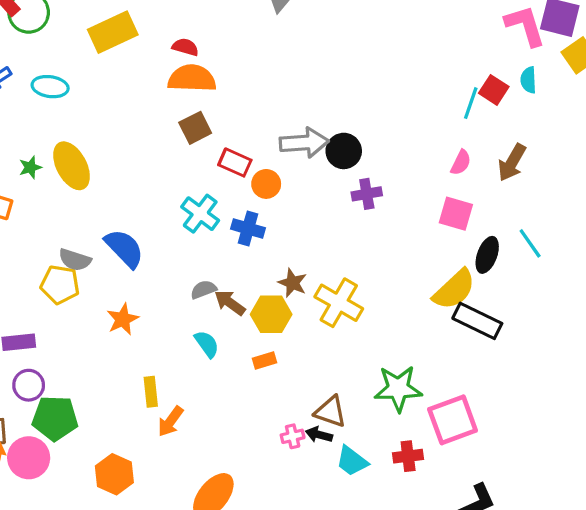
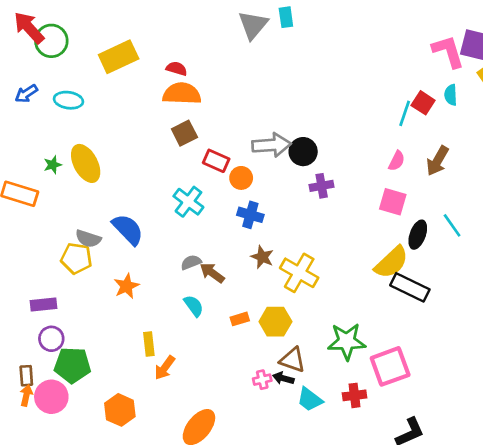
blue cross: (248, 228) -> (250, 215), moved
yellow hexagon: (271, 314) -> (275, 322), moved

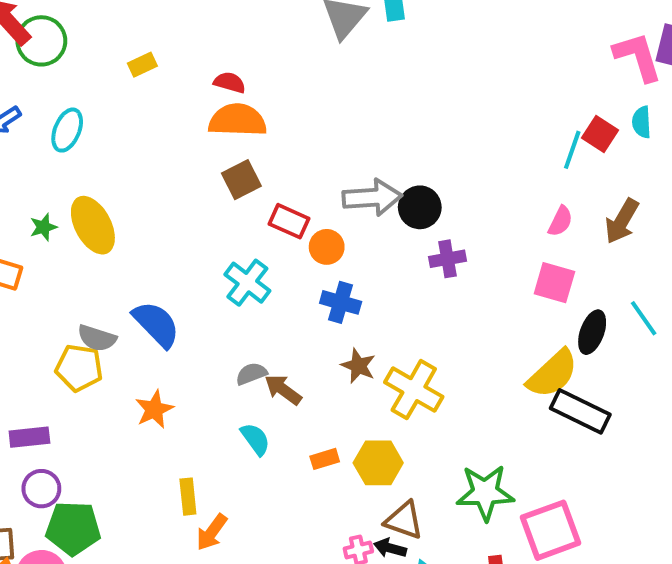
yellow rectangle: (119, 57) -> (142, 65), size x0.5
cyan ellipse: (68, 100) -> (67, 130), turned -76

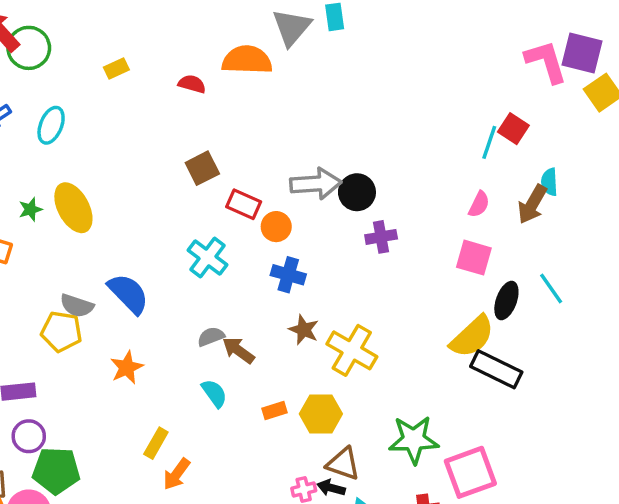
orange semicircle: (238, 120) -> (247, 60), moved
cyan semicircle: (642, 122) -> (549, 182), moved
yellow rectangle: (188, 497) -> (156, 443), turned 36

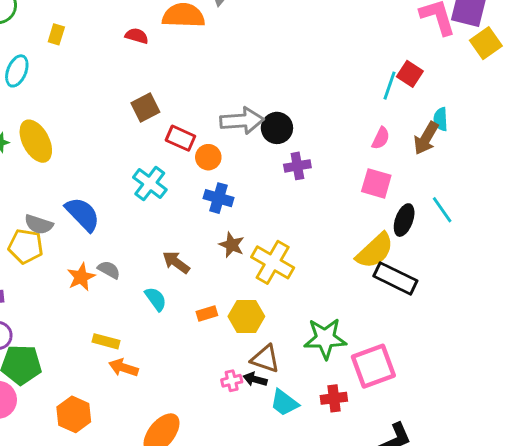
yellow rectangle: (116, 69) -> (56, 34), moved, turned -48
gray semicircle: (211, 337) -> (109, 270), moved, turned 50
yellow rectangle: (156, 443) -> (106, 341), turned 75
orange arrow: (177, 474) -> (124, 368), turned 72

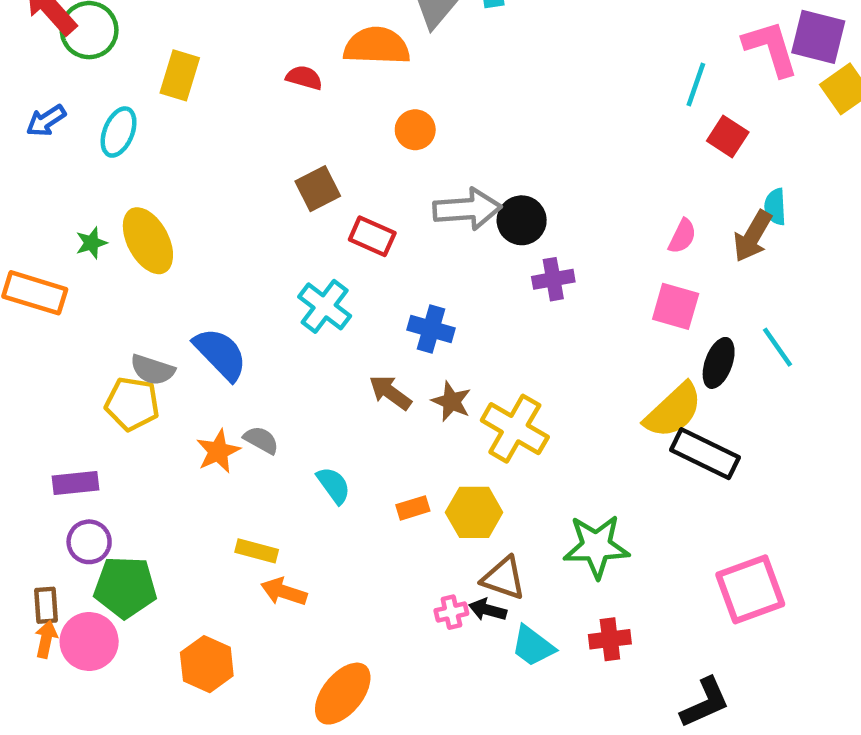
yellow rectangle: (56, 34) -> (180, 75), size x1.5
cyan line: (389, 86) -> (696, 84), moved
orange circle: (208, 157) -> (415, 130), moved
brown arrow: (176, 262) -> (390, 392), moved
pink square: (373, 366) -> (750, 589), moved

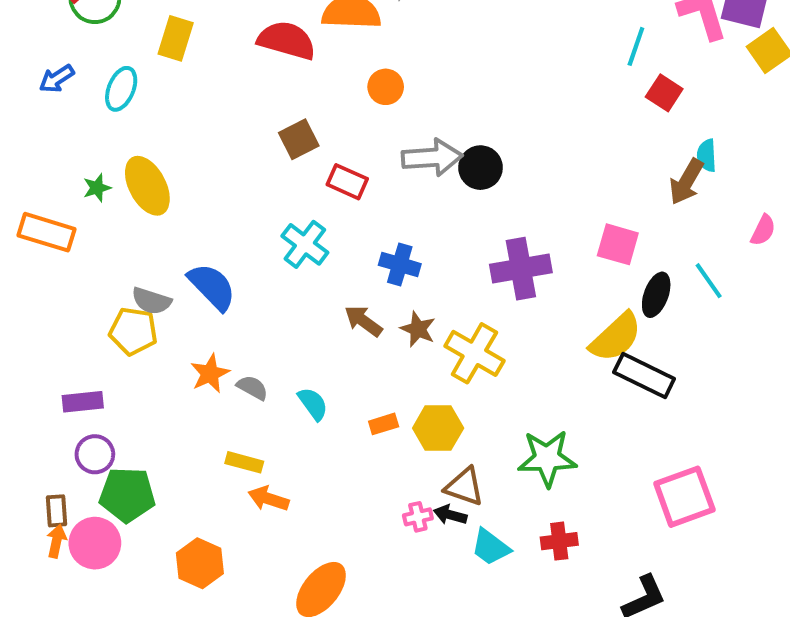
red semicircle: (304, 78) -> (287, 40), size x1.8
pink semicircle: (682, 236) -> (763, 230), moved
purple cross: (553, 279) -> (521, 269), moved, size x1.6
gray semicircle: (261, 440) -> (252, 388), moved

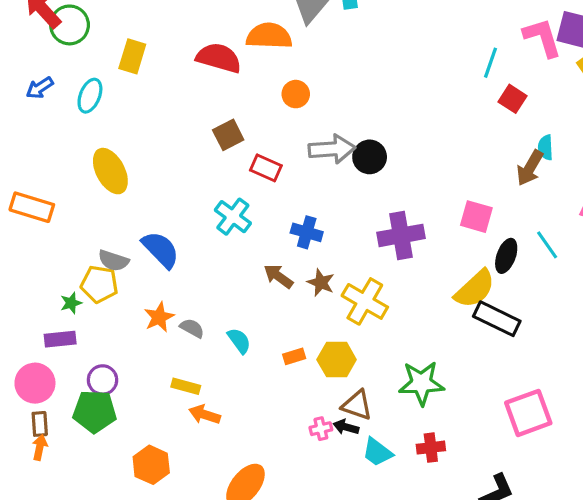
green star: (97, 188) -> (71, 303), moved
purple circle: (95, 454) -> (103, 380), moved
pink circle: (95, 543) -> (35, 383), moved

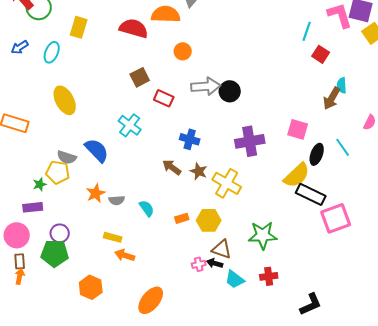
cyan cross: (233, 217) -> (130, 125), moved
gray semicircle: (192, 328) -> (117, 200), turned 147
pink square: (528, 413) -> (336, 218), moved

